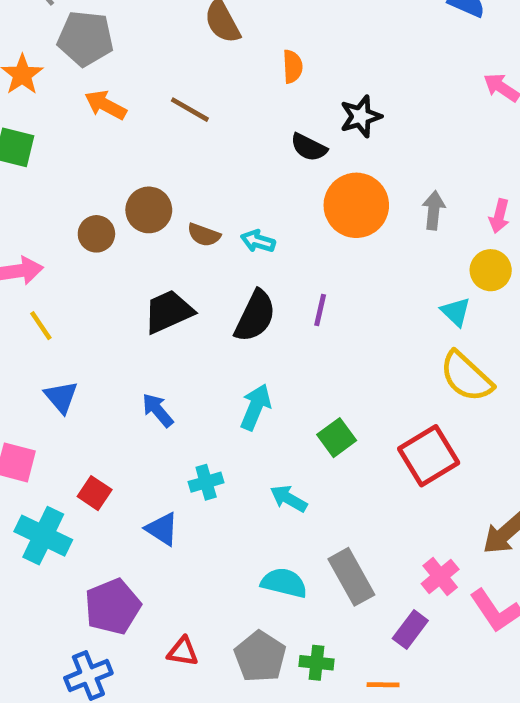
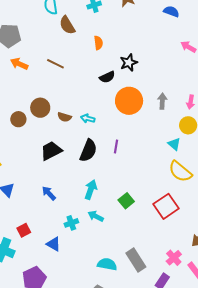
black semicircle: (309, 147) -> (107, 77), turned -49
red square: (95, 493) -> (24, 230), turned 32
cyan arrow: (289, 499) -> (96, 216), moved

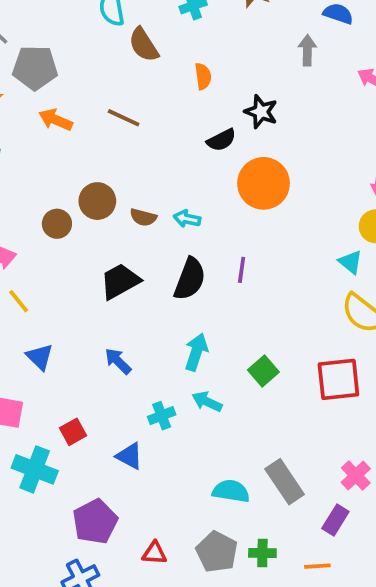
black star: (129, 63) -> (261, 112), turned -30
gray arrow: (162, 101) -> (307, 50), moved
red square: (166, 206) -> (338, 379), turned 30

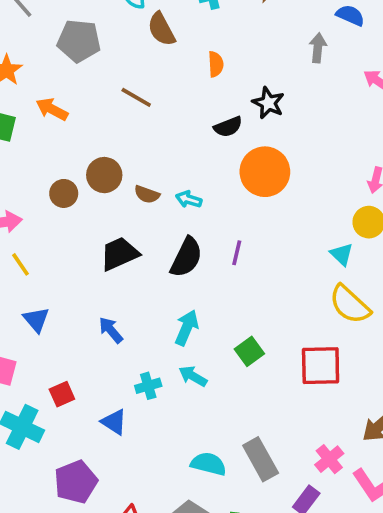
gray pentagon: (35, 68) -> (79, 41), moved
orange arrow: (56, 120) -> (52, 109), moved

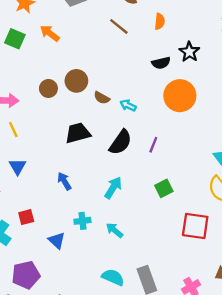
brown line: (136, 97) -> (119, 26), moved
green square: (249, 351) -> (164, 188), moved
cyan arrow: (193, 376) -> (114, 230), moved

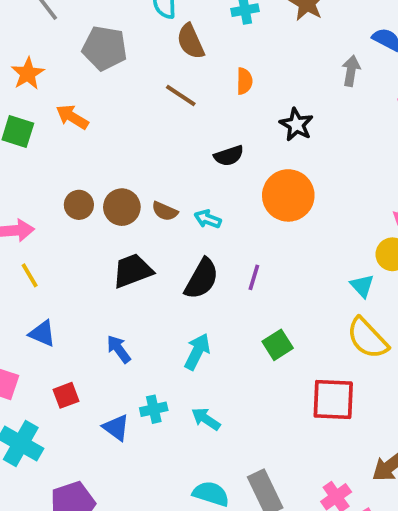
black semicircle: (161, 63) -> (229, 156), moved
brown circle: (76, 81) -> (122, 207), moved
blue triangle: (18, 167) -> (42, 333), turned -30
red square: (26, 217) -> (66, 395), moved
blue triangle: (57, 240) -> (116, 428), moved

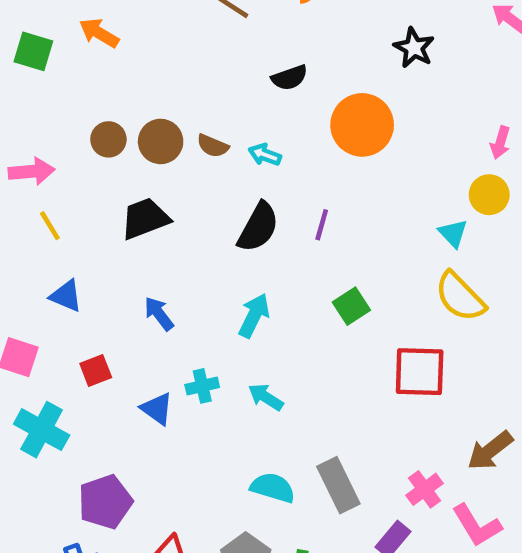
black star: (296, 125) -> (414, 48), moved
black trapezoid: (133, 271) -> (145, 219), moved

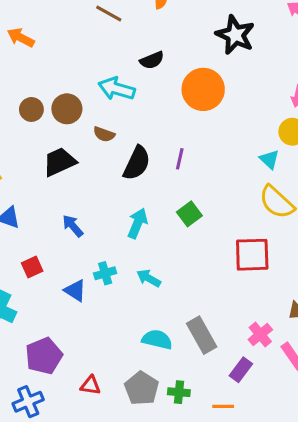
black star: (414, 48) -> (235, 35), size x1.4
brown semicircle: (213, 146) -> (104, 134), moved
cyan arrow: (265, 155) -> (117, 89), moved, size x1.6
green square: (351, 306) -> (189, 214), moved

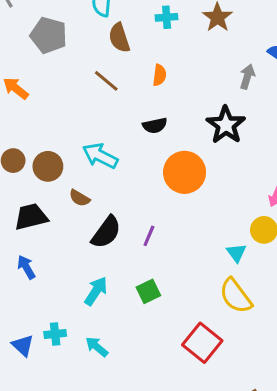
black semicircle: (152, 60) -> (155, 125), moved
blue arrow: (73, 226) -> (26, 267), moved
red square: (252, 255) -> (202, 343), turned 30

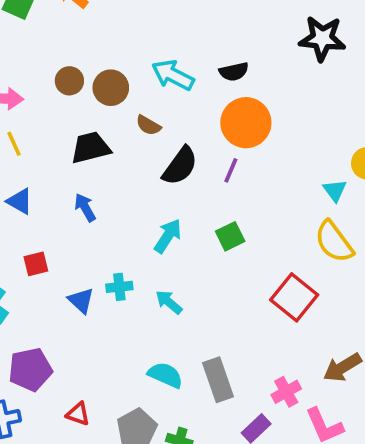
black semicircle: (155, 125) -> (234, 72), moved
black star: (226, 125) -> (322, 38), turned -30
orange circle: (185, 172) -> (246, 123), moved

